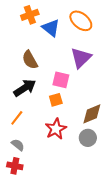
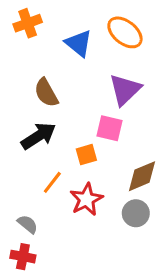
orange cross: (30, 15) -> (28, 23), moved
pink square: (61, 80) -> (110, 128), moved
orange line: (17, 118) -> (52, 182), moved

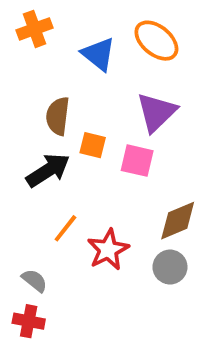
brown semicircle: (46, 93) -> (58, 116), turned 36
orange square: (86, 155) -> (93, 145), moved, turned 30

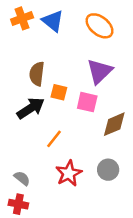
blue triangle: (98, 54) -> (53, 21), moved
brown diamond: (178, 221) -> (114, 124), moved
orange line: (65, 228) -> (54, 139), moved
red star: (108, 250) -> (69, 173), moved

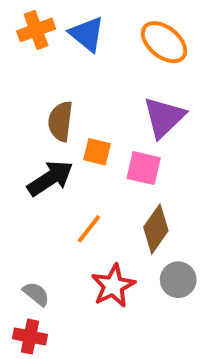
brown diamond: (114, 124) -> (156, 229), moved, turned -32

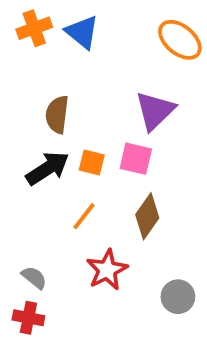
orange ellipse: (164, 42) -> (180, 40), moved
orange square: (97, 152) -> (92, 163), moved
gray circle: (178, 280) -> (178, 297), moved

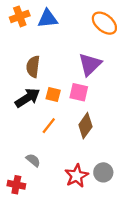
blue triangle: (82, 32) -> (48, 19), turned -45
red star: (107, 270) -> (77, 176), moved
gray semicircle: (34, 278) -> (33, 160), moved

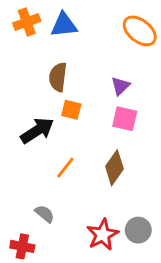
purple triangle: (90, 64) -> (120, 86), size x0.6
brown semicircle: (33, 67) -> (58, 77), moved
pink square: (79, 92) -> (125, 119), moved
orange square: (53, 94) -> (71, 110), moved

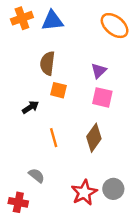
black arrow: (37, 131) -> (30, 107), size x0.6
orange line: (65, 168) -> (54, 138), turned -54

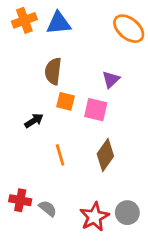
pink square: (102, 97) -> (96, 110), moved
gray semicircle: (37, 175) -> (48, 208), moved
red cross: (18, 202) -> (20, 200), moved

